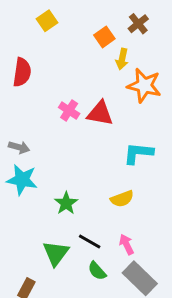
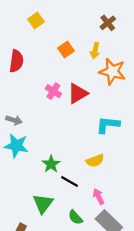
orange square: (104, 37) -> (66, 49), moved
red triangle: (100, 113) -> (78, 93), turned -40
black line: (90, 241) -> (70, 181), moved

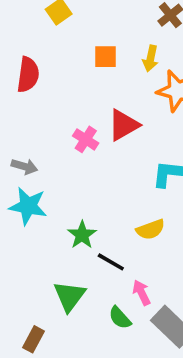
orange square: (66, 49) -> (105, 57), turned 35
pink cross: (53, 91) -> (86, 139), moved
pink arrow: (99, 197) -> (141, 293), moved

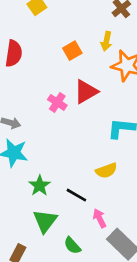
orange square: (105, 57) -> (72, 51), moved, turned -30
green star: (82, 235) -> (40, 186), moved
green semicircle: (120, 318) -> (72, 246), moved

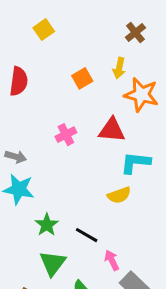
red triangle: (86, 92) -> (112, 130), moved, turned 35
pink cross: (57, 102) -> (66, 135), turned 30
yellow semicircle: (106, 171) -> (119, 195), moved

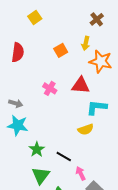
pink cross: (66, 135) -> (50, 88), turned -32

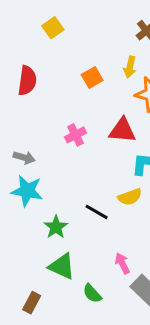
pink cross: (50, 88) -> (76, 135), turned 32
black line: (64, 156) -> (97, 212), moved
green triangle: (41, 175) -> (62, 266), turned -42

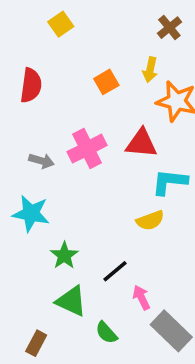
pink cross: (76, 135) -> (87, 149), size x1.5
gray arrow: (24, 158) -> (41, 161), moved
black line: (97, 212) -> (115, 271), moved, turned -70

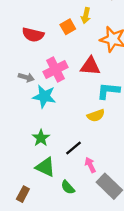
yellow arrow: (150, 70) -> (86, 16), moved
red semicircle: (31, 85) -> (33, 35), moved, turned 95
cyan star: (31, 213) -> (44, 96), moved

